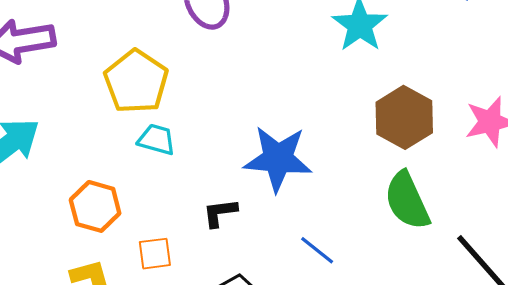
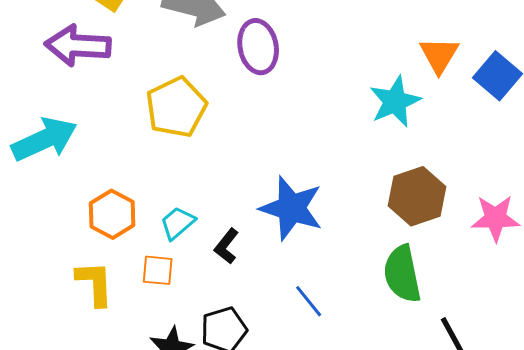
cyan trapezoid: (157, 139) -> (178, 223), moved, turned -69
black L-shape: (220, 213) -> (226, 246), turned -57

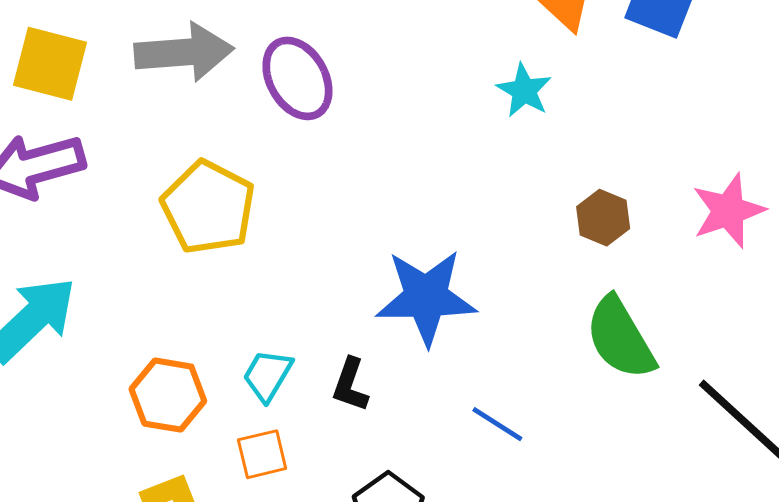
cyan star: (395, 101) -> (524, 90), size x0.7
brown hexagon: (417, 196) -> (603, 218), size x0.6

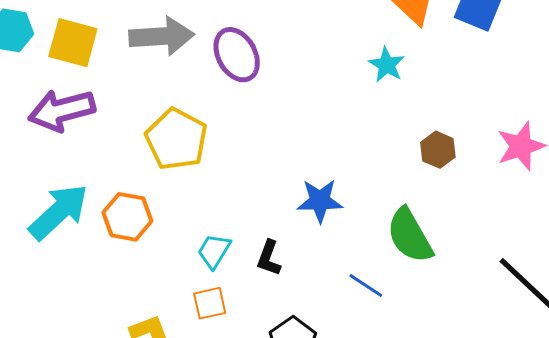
blue star: (426, 297) -> (320, 201), size x0.7
green semicircle: (620, 338) -> (410, 235), moved
orange hexagon: (168, 395) -> (127, 217), moved

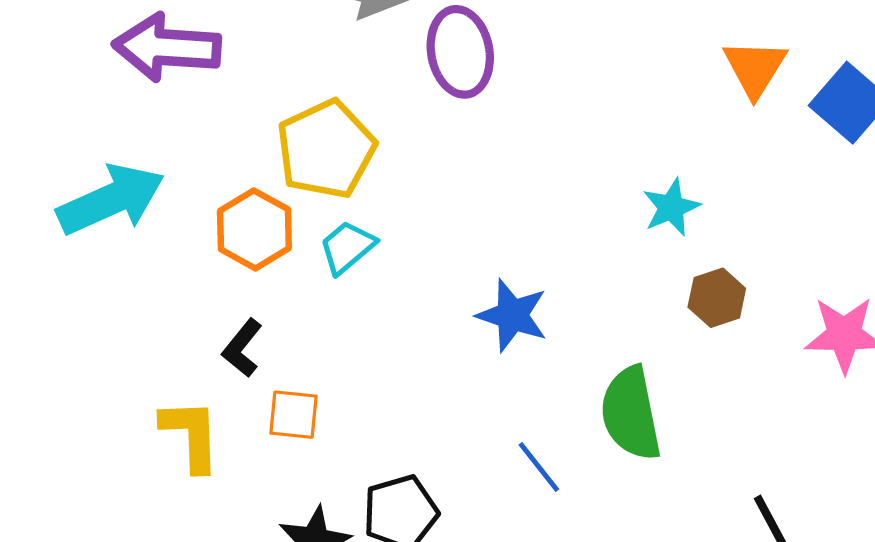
cyan star: (387, 65) -> (671, 207), moved
orange hexagon: (127, 217) -> (254, 229), moved
cyan trapezoid: (214, 251) -> (347, 247), moved
black L-shape: (269, 258) -> (242, 348), moved

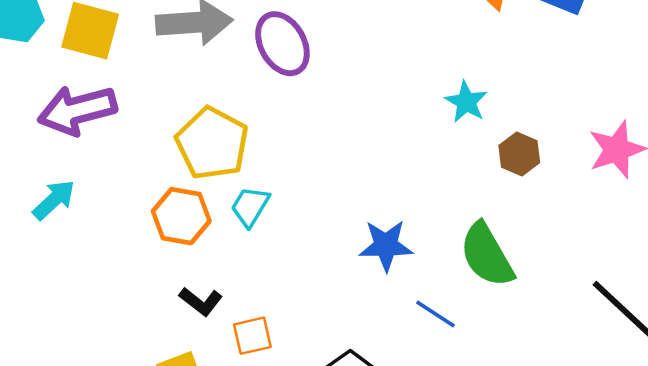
cyan arrow: (111, 200) -> (54, 200), moved, size x0.6
blue star: (512, 315) -> (386, 245), moved
black L-shape: (242, 348) -> (201, 301), turned -72

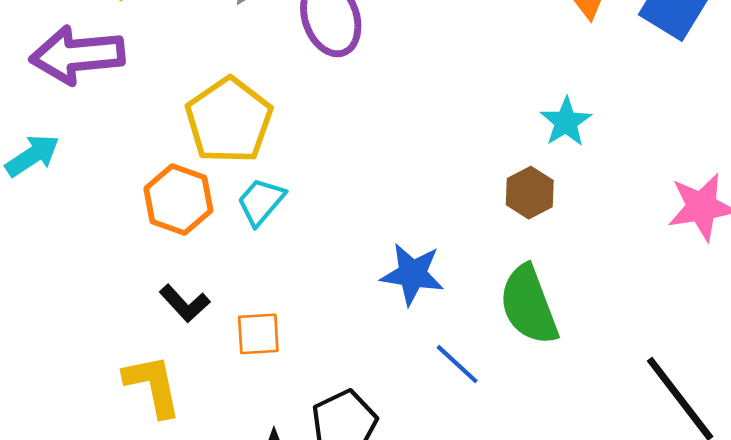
cyan star: (466, 102) -> (566, 122), moved
brown hexagon: (519, 154) -> (530, 193), moved
orange square: (252, 336) -> (258, 334), moved

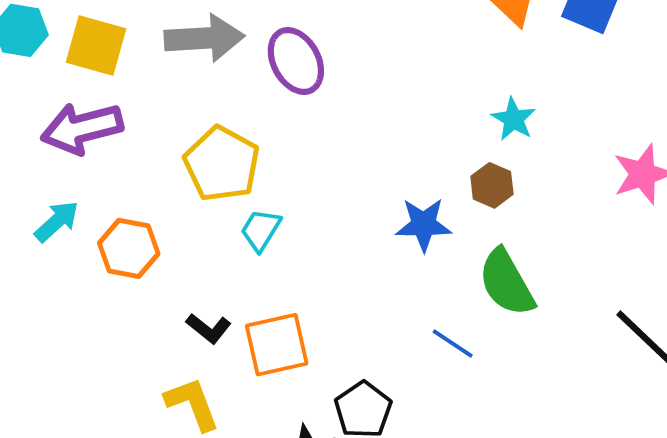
orange hexagon: (178, 200) -> (129, 248), moved
blue star: (412, 274) -> (424, 224), moved
orange square: (258, 334) -> (277, 345), size x1.6

